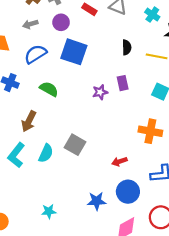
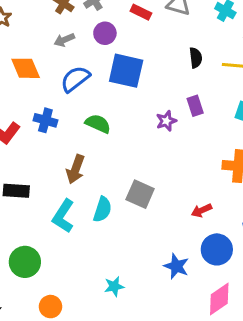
blue star: (97, 201) -> (176, 266), turned 30

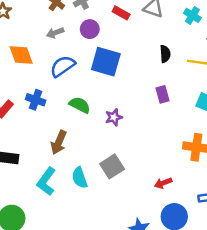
purple star: (166, 121) -> (114, 117), moved
gray square: (140, 194) -> (112, 166), turned 30
cyan semicircle: (102, 209) -> (80, 178), turned 140

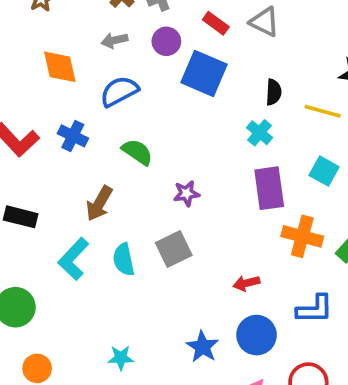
cyan cross: (192, 15) -> (260, 133), moved
blue square: (106, 62) -> (204, 73), moved
purple rectangle: (163, 94) -> (269, 188), moved, size x1.6
purple star: (114, 117) -> (186, 193), moved

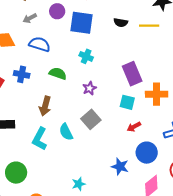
blue semicircle: (119, 91) -> (40, 44), turned 60
black semicircle: (274, 92) -> (121, 23), turned 112
cyan cross: (260, 133) -> (86, 56), moved
cyan square: (324, 171) -> (127, 102), moved

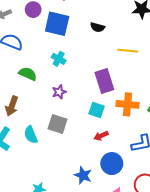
yellow line: (149, 26) -> (128, 51), moved
gray square: (91, 119) -> (57, 124), turned -36

